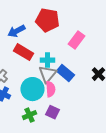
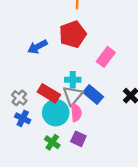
red pentagon: (47, 20) -> (73, 34), turned -30
red rectangle: (23, 52) -> (49, 93), moved
green cross: (29, 115) -> (52, 142), turned -32

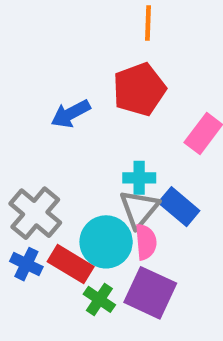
red rectangle: (49, 93) -> (71, 264), moved
gray cross: (19, 98) -> (35, 213), size x1.6
blue cross: (23, 118) -> (26, 264), moved
purple square: (78, 139) -> (150, 293), size x1.6

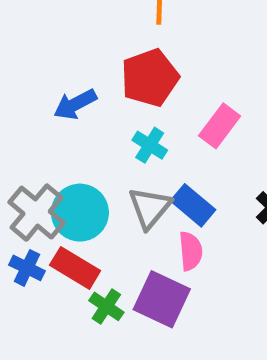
cyan cross: (139, 178) -> (150, 145), moved, turned 32
cyan circle: (106, 242) -> (80, 213), moved
pink semicircle: (146, 242) -> (191, 251), moved

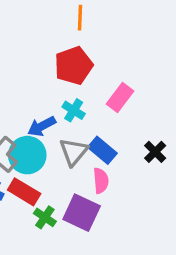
blue arrow: (75, 104) -> (42, 126), moved

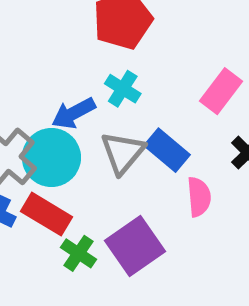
pink rectangle: (120, 98) -> (221, 91), moved
pink semicircle: (101, 181) -> (199, 197), moved
purple square: (82, 213) -> (135, 246), turned 30

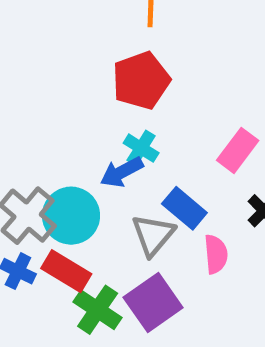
blue arrow: (74, 113) -> (122, 172), moved
gray triangle: (123, 153) -> (153, 235), moved
green cross: (78, 253) -> (98, 310), size x1.4

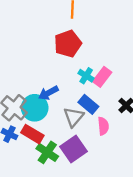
cyan cross: (141, 148) -> (86, 76), moved
pink rectangle: (238, 150) -> (102, 77), moved
blue arrow: (122, 172) -> (48, 93), moved

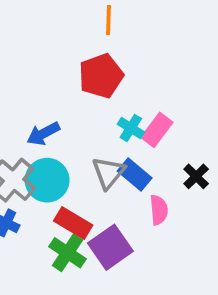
blue arrow: (48, 93) -> (43, 134), moved
gray triangle: (74, 117) -> (108, 173), moved
red rectangle: (32, 134) -> (73, 223), moved

